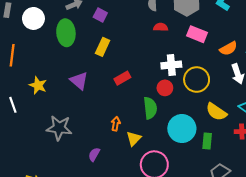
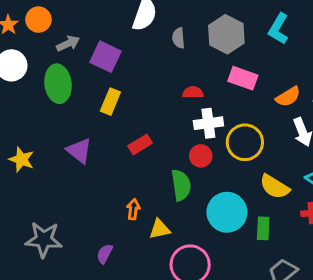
purple square: (100, 15) -> (106, 57), size x1.5
red semicircle: (161, 27) -> (193, 92), moved
gray star: (59, 128) -> (44, 239), moved
yellow triangle: (134, 139) -> (160, 229), turned 35

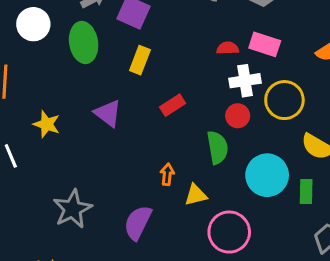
pink rectangle: (243, 78) -> (265, 44), moved
gray star: (44, 239) -> (72, 209), turned -30
purple semicircle: (105, 254) -> (138, 223), size x1.6

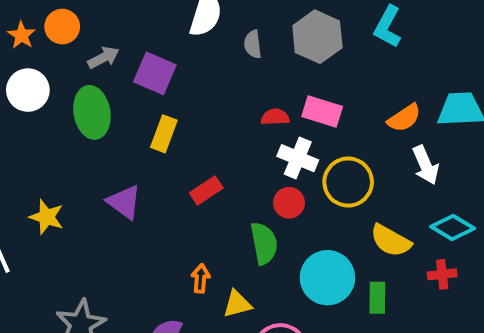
white cross: (245, 81) -> (298, 158), turned 32

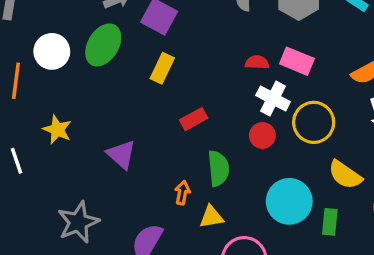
white circle: (28, 90) -> (52, 51), moved
green ellipse: (92, 112) -> (103, 45), turned 36
purple triangle: (124, 202) -> (121, 154), moved
green semicircle: (264, 243) -> (218, 168), moved

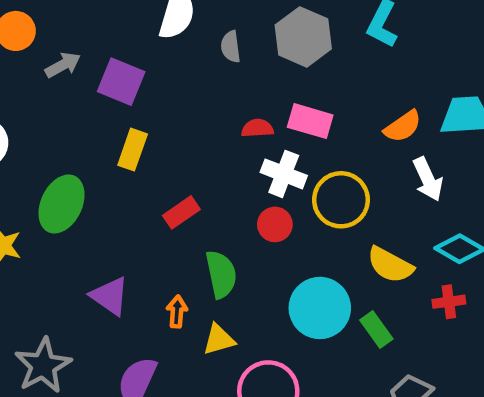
green ellipse: (103, 45) -> (62, 204), moved
purple triangle: (121, 154) -> (110, 296), moved
green rectangle: (330, 222) -> (376, 329), turned -35

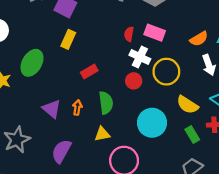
red semicircle: (257, 128) -> (129, 34), turned -80
orange arrow: (177, 312) -> (77, 108), moved
green rectangle: (376, 329) -> (192, 134), moved

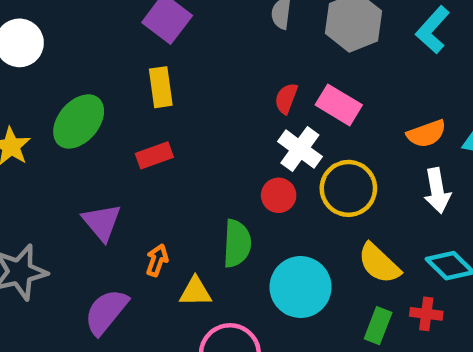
yellow rectangle: (68, 39) -> (161, 87), turned -42
red rectangle: (89, 72) -> (154, 155), moved
green semicircle: (106, 103) -> (237, 244), moved
orange arrow: (77, 108) -> (157, 260), moved
green rectangle: (192, 134) -> (378, 326), turned 42

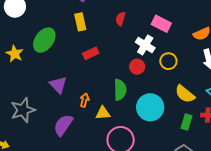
red semicircle: (286, 98) -> (120, 19), moved
red rectangle: (154, 155) -> (91, 53), moved
yellow circle: (348, 188) -> (168, 61), size x0.7

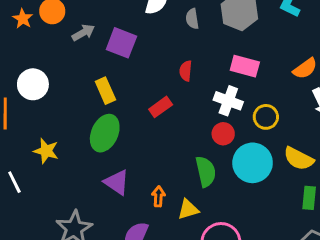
yellow rectangle: (80, 22) -> (105, 91), moved
green ellipse: (44, 40) -> (105, 133), moved
red rectangle: (91, 53) -> (161, 107), moved
cyan circle: (150, 107) -> (253, 163), moved

